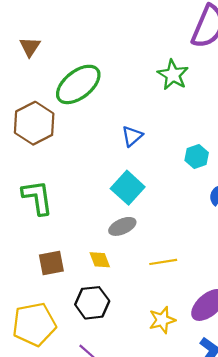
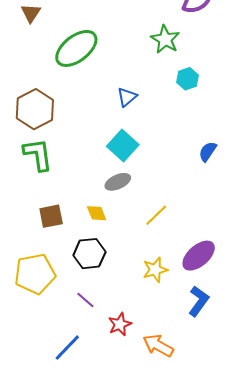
brown hexagon: (34, 123) -> (35, 109), moved
cyan hexagon: (197, 157) -> (187, 79), moved
yellow line: (163, 262) -> (156, 215), turned -35

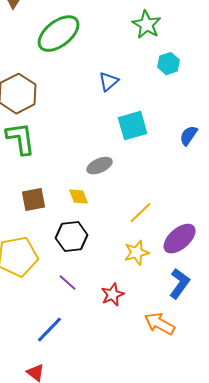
cyan square: (123, 145) -> (133, 126), moved, turned 32
yellow line: (156, 215) -> (141, 213), moved
red star: (120, 324) -> (113, 295), moved
orange arrow: (158, 346) -> (160, 324), moved

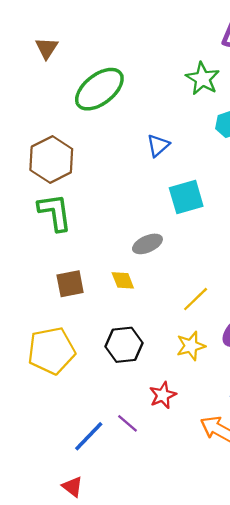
black hexagon: (72, 237) -> (124, 345), moved
purple line: (68, 283) -> (128, 423), moved

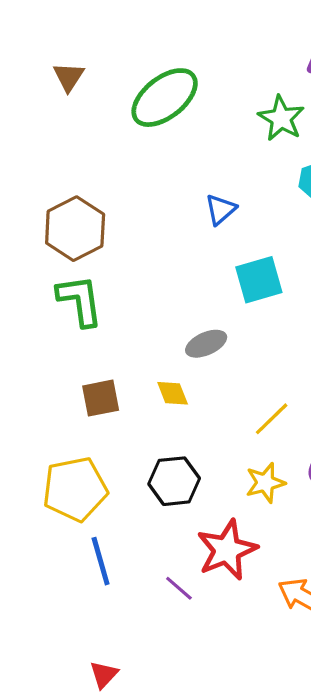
green ellipse: (99, 89) -> (165, 98), moved
red star: (163, 395) -> (227, 550), size x1.6
blue line: (89, 436) -> (101, 561), moved, turned -60
red triangle: (72, 487) -> (104, 675), turned 35

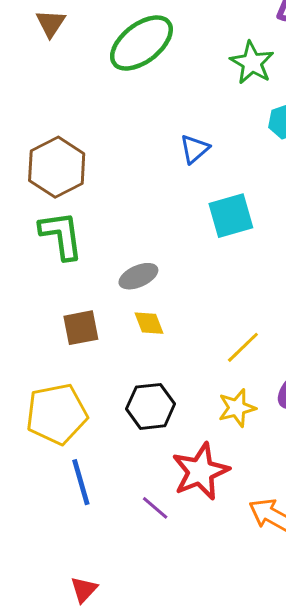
gray ellipse: (206, 344) -> (138, 276), moved

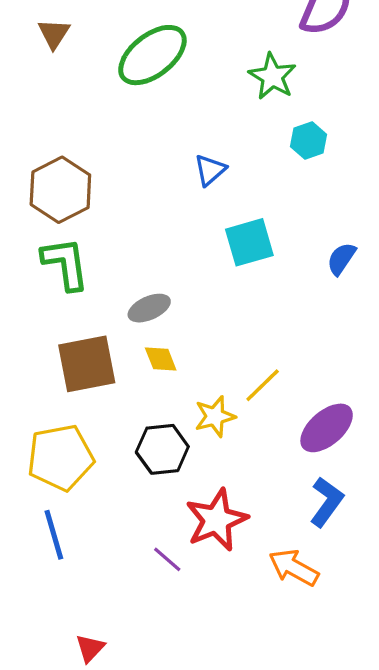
brown square: (81, 328) -> (87, 364), size x1.5
yellow star: (237, 408) -> (215, 416), moved
blue line: (81, 482) -> (54, 535), moved

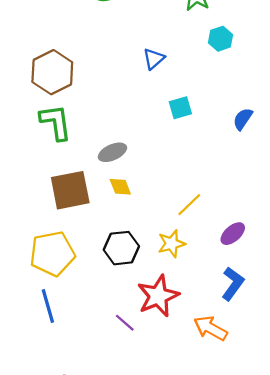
cyan square: (249, 242) -> (180, 108), size x0.7
yellow star: (215, 416) -> (171, 244), moved
purple ellipse: (327, 428) -> (233, 234), size x0.7

